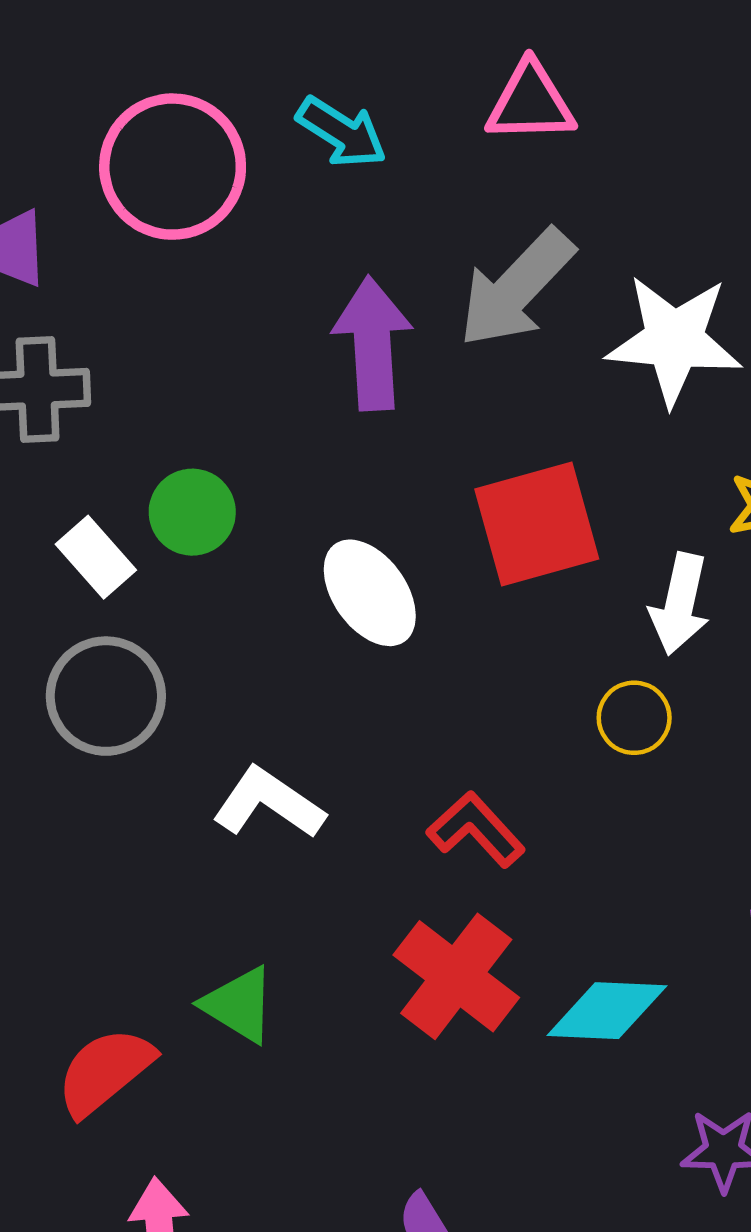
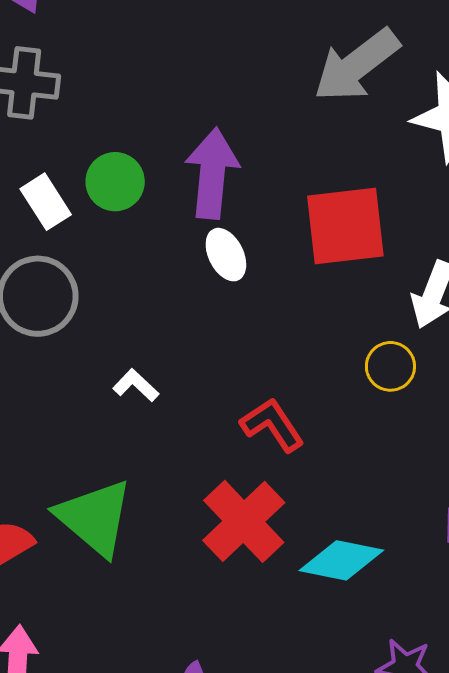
purple arrow: (373, 343) -> (212, 173), moved
white ellipse: (370, 593) -> (226, 255), size x0.7
white L-shape: (269, 803) -> (136, 385), size x0.6
green triangle: (239, 1005) -> (95, 518), size x1.5

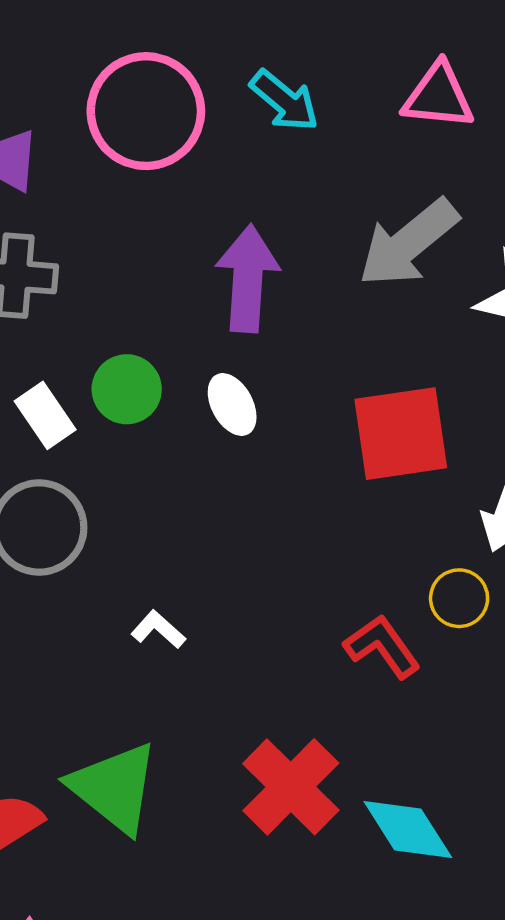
purple arrow: (212, 173) -> (248, 279), moved
white ellipse: (226, 255) -> (232, 405), moved
red L-shape: (272, 425) -> (382, 646), moved
cyan diamond: (341, 560) -> (408, 830), turned 48

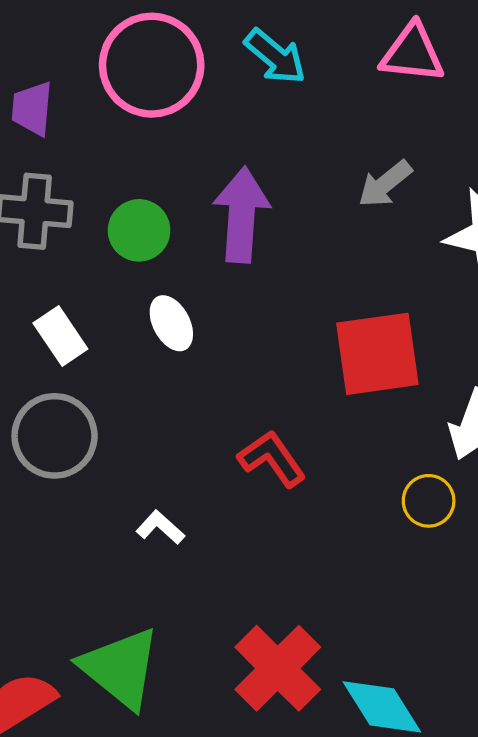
gray arrow: (408, 243) -> (385, 184), size x0.6
green circle: (127, 389) -> (139, 230), moved
white ellipse: (232, 405) -> (171, 323), moved
red L-shape: (382, 646) -> (272, 459), moved

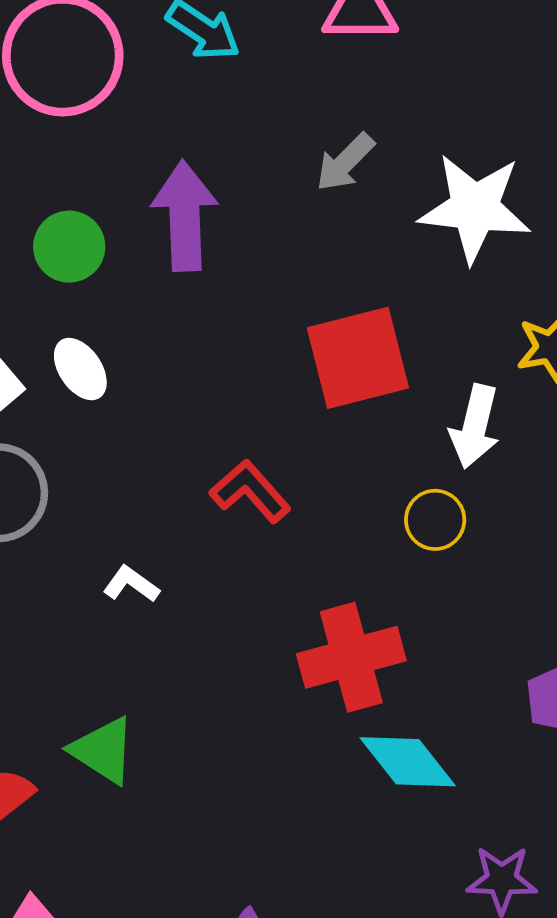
white ellipse: (171, 323) -> (80, 369), moved
green triangle: (120, 668) -> (103, 750), size x0.7
red cross: (278, 668) -> (351, 657), moved, turned 36

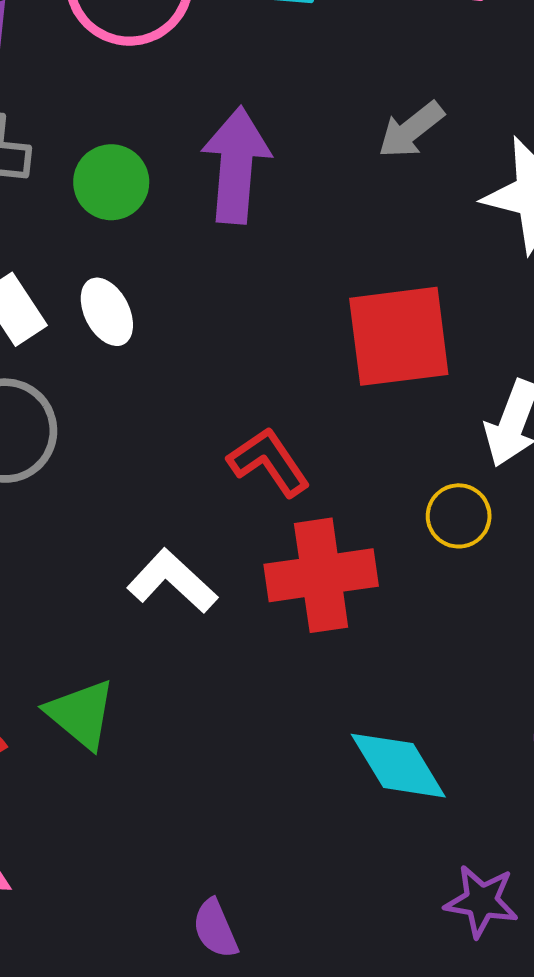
white L-shape: (131, 584) -> (172, 581), moved, size x1.5
red cross: (351, 657) -> (321, 575), moved

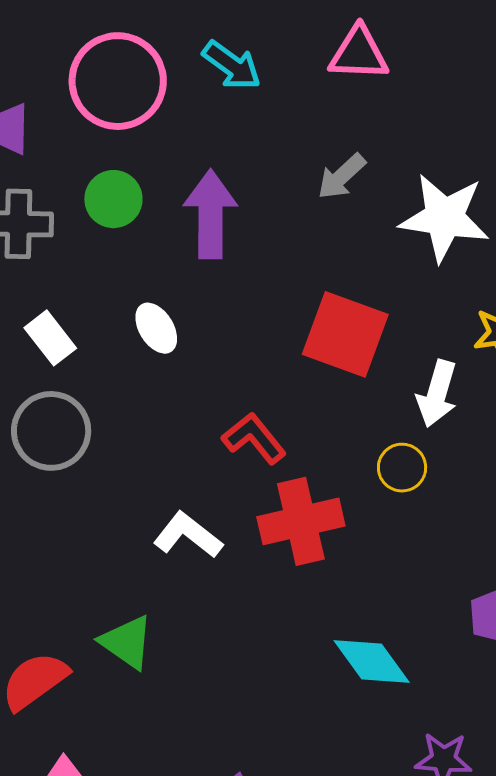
green circle: (111, 182) -> (113, 199), moved
white ellipse: (107, 312) -> (156, 328), moved
red square: (399, 336) -> (345, 334), turned 32

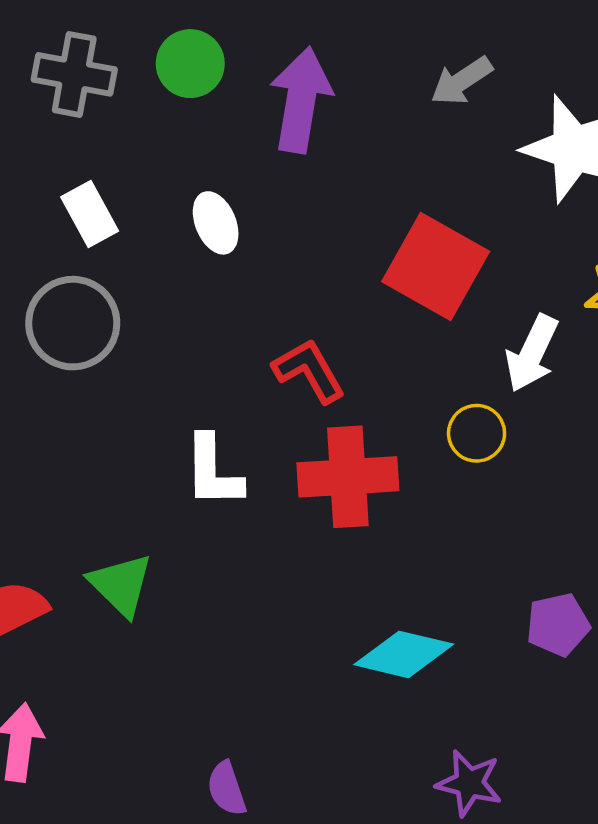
white L-shape: (188, 535) -> (213, 471), turned -138
cyan diamond: (372, 661) -> (404, 654), turned -50

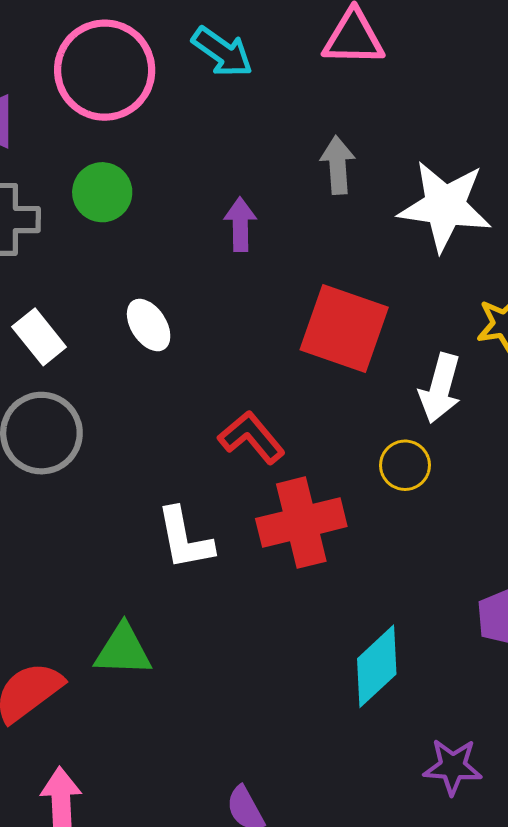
gray arrow: (462, 81) -> (338, 165), turned 130
purple arrow: (301, 100) -> (240, 224), moved, size x0.6
green triangle: (121, 585) -> (123, 650), turned -32
cyan diamond: (404, 654) -> (377, 666), turned -46

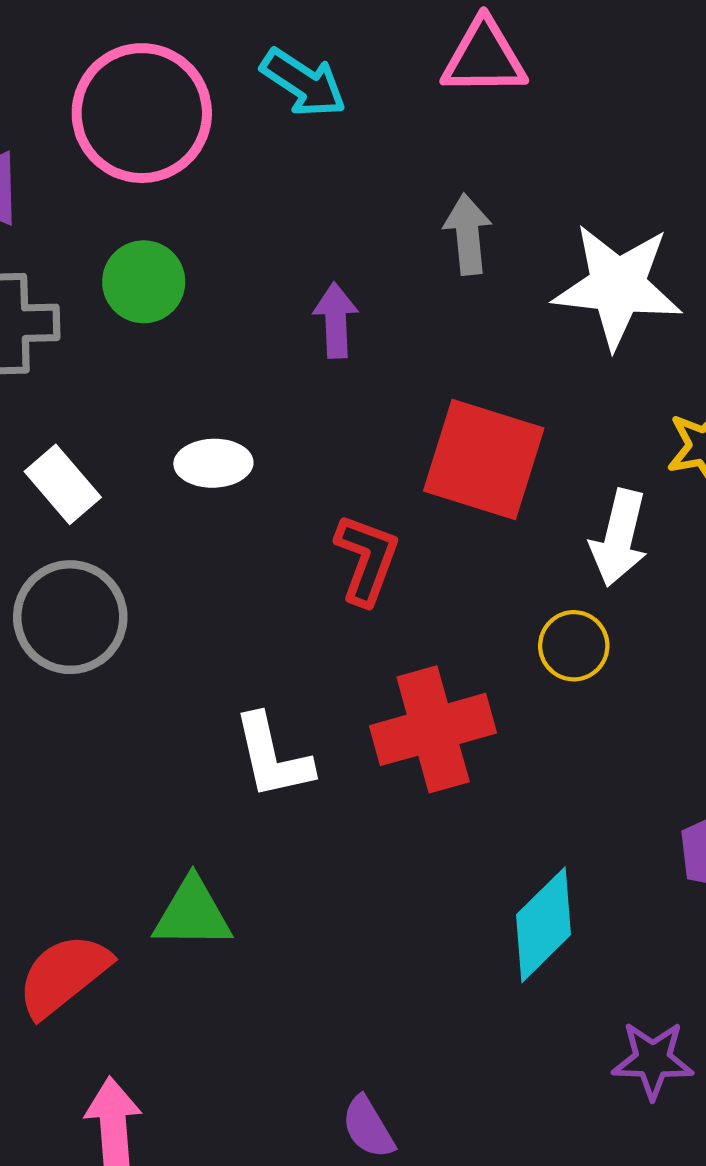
white ellipse: (149, 325) -> (213, 463), turned -57
red L-shape: (252, 437) -> (367, 559), moved, turned 62

